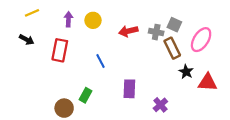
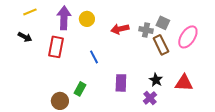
purple arrow: (68, 19) -> (64, 18), size x1.6
black star: (186, 72) -> (156, 80), moved
red triangle: (207, 82) -> (184, 83), moved

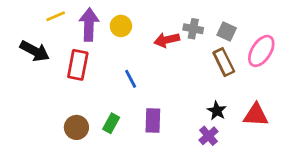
yellow line: (30, 12) -> (56, 16), moved
gray cross: (146, 30) -> (193, 29), moved
black arrow: (25, 37) -> (35, 51), size x1.5
purple rectangle: (121, 83) -> (153, 120), moved
brown circle: (60, 101) -> (76, 127), moved

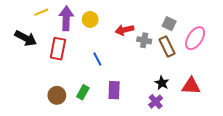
gray cross: (193, 29) -> (144, 40), moved

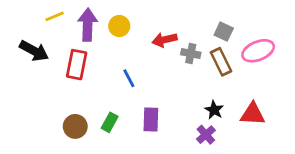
pink ellipse: (195, 38) -> (258, 51), turned 35

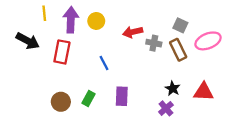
yellow line: (55, 16) -> (44, 13), turned -72

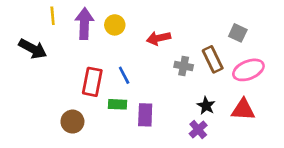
gray square: (180, 25) -> (238, 33), moved
pink ellipse: (208, 41) -> (248, 70), moved
gray cross: (154, 43) -> (184, 66), moved
red rectangle: (62, 52) -> (92, 82), moved
green rectangle: (88, 98) -> (117, 104), moved, turned 64

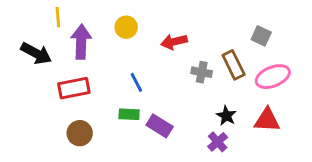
purple arrow: (84, 24) -> (81, 42), moved
red rectangle: (92, 82) -> (74, 88), moved, turned 68
purple rectangle: (145, 115) -> (160, 126), turned -60

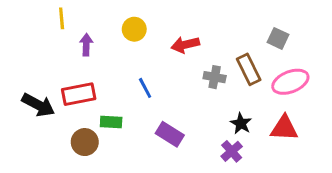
purple arrow: (81, 42) -> (86, 45), size x0.6
black arrow: (36, 53) -> (38, 105), moved
green rectangle: (129, 114) -> (111, 122), moved

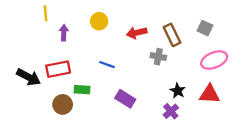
brown rectangle: (249, 69) -> (172, 35), moved
blue line: (145, 88) -> (107, 65), turned -42

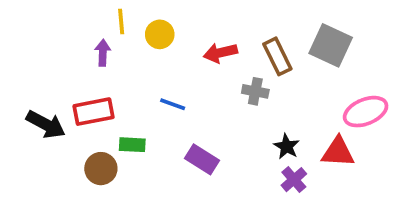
yellow line: (46, 13) -> (121, 22), moved
gray square: (205, 28) -> (331, 45), size x1.6
pink ellipse: (214, 60) -> (366, 112), moved
purple cross: (171, 111) -> (294, 180), moved

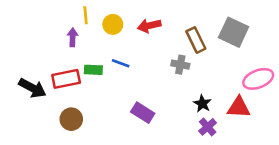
red arrow: (220, 53) -> (149, 26), moved
blue line: (173, 104) -> (121, 63), moved
green rectangle: (132, 145) -> (93, 70), moved

